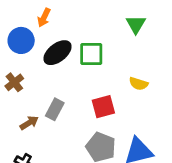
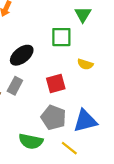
black ellipse: (58, 53) -> (22, 55), moved
green square: (91, 54) -> (61, 37), moved

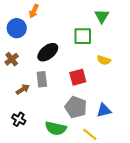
gray rectangle: (15, 86) -> (42, 79), turned -35
blue triangle: (85, 121) -> (104, 110), size x0.7

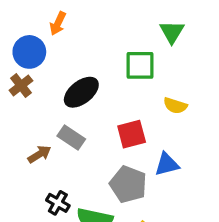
brown cross: (12, 59) -> (21, 85), moved
gray rectangle: (42, 79) -> (71, 137), turned -49
blue triangle: (104, 110) -> (167, 164), moved
black cross: (19, 119) -> (58, 203), moved

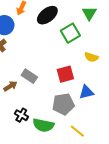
green square: (140, 65) -> (70, 33), turned -30
black ellipse: (81, 92) -> (47, 15), moved
gray pentagon: (128, 184) -> (63, 104), turned -30

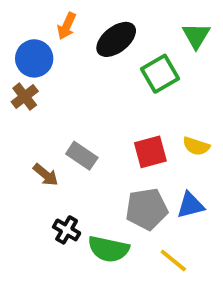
yellow semicircle: (91, 57) -> (196, 146), moved
brown arrow: (10, 86) -> (46, 175), turned 72
blue triangle: (86, 92) -> (190, 205), moved

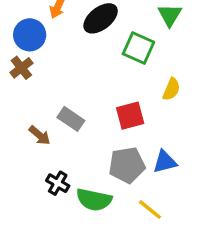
green square: (160, 74) -> (138, 48), turned -36
yellow semicircle: (196, 146) -> (171, 89), moved, turned -85

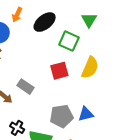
yellow semicircle: (171, 89) -> (90, 68), size x1.5
red square: (130, 116) -> (59, 71), moved

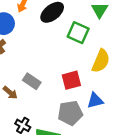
red square: (59, 71) -> (71, 80), moved
blue triangle: (86, 114) -> (95, 101), moved

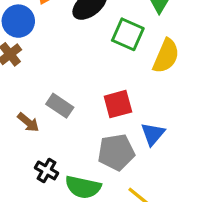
yellow semicircle: (101, 61) -> (166, 56), moved
blue triangle: (95, 101) -> (153, 134), turned -36

